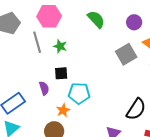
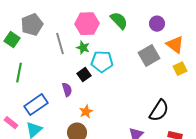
pink hexagon: (49, 16) -> (87, 24), moved
black square: (61, 73) -> (84, 75), turned -32
cyan pentagon: (79, 93) -> (102, 62), moved

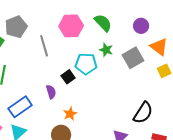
green star: (83, 48) -> (106, 50), moved

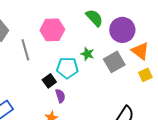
green semicircle: (103, 23) -> (94, 18), moved
purple circle: (141, 26) -> (122, 30), size x1.6
purple semicircle: (51, 92) -> (60, 96), moved

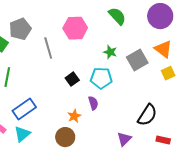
purple circle: (122, 30) -> (160, 16), moved
cyan pentagon: (67, 68) -> (101, 78), moved
purple semicircle: (60, 96) -> (93, 103), moved

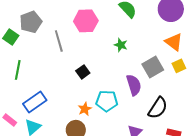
gray square: (137, 60) -> (153, 67), moved
cyan pentagon: (101, 78) -> (107, 101), moved
purple semicircle: (93, 103) -> (134, 85), moved, size x1.5

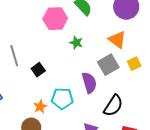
pink hexagon: (86, 21) -> (55, 19), moved
gray line: (59, 41) -> (14, 56), moved
orange triangle: (174, 42) -> (117, 40), moved

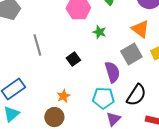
black square: (38, 70) -> (73, 59), moved
cyan pentagon: (62, 99) -> (103, 98), moved

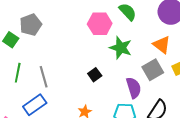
green star: (99, 32) -> (121, 48), size x1.6
gray line: (37, 45) -> (44, 77), moved

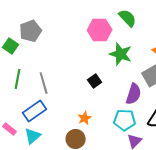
purple semicircle: (134, 88) -> (134, 94), turned 35

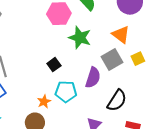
cyan pentagon: (125, 120) -> (66, 92), moved

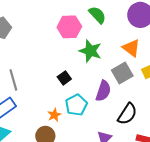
cyan pentagon: (66, 92) -> (76, 105), turned -30

